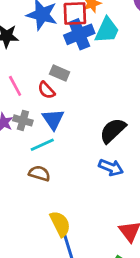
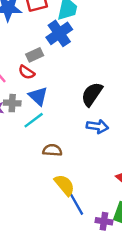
blue cross: (79, 34) -> (59, 33), moved
gray rectangle: (60, 73) -> (35, 55), turned -35
brown semicircle: (39, 173) -> (52, 150), moved

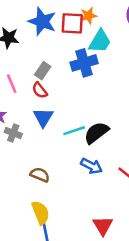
gray rectangle: (35, 55) -> (43, 71), moved, turned -49
gray cross: (12, 103) -> (13, 133), moved
cyan line: (34, 120) -> (74, 131), moved

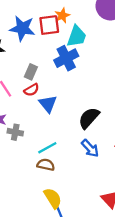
red semicircle: (40, 90) -> (32, 90), turned -72
blue triangle: (43, 117) -> (48, 104), moved
cyan line: (74, 131) -> (47, 148), moved
blue arrow: (91, 166) -> (90, 148), turned 30

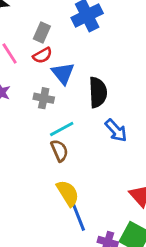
black semicircle: (89, 118) -> (98, 92), moved, turned 135
gray cross: (15, 132) -> (44, 98), moved
brown semicircle: (46, 165) -> (59, 151), turned 54

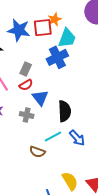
cyan line: (62, 129) -> (53, 136), moved
brown semicircle: (59, 151) -> (37, 152), turned 133
yellow semicircle: (68, 193) -> (70, 181), moved

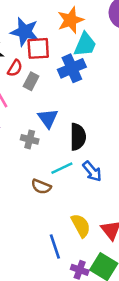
orange star: (55, 19) -> (71, 20), size x1.5
red square: (43, 28) -> (38, 48), moved
red semicircle: (26, 85) -> (15, 68), moved, turned -32

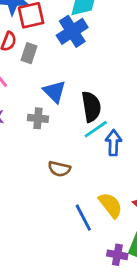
cyan line: (62, 168) -> (96, 129), moved
blue arrow: (92, 171) -> (113, 143), turned -130
blue line: (55, 246) -> (83, 218), moved

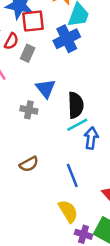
brown semicircle: (59, 169) -> (29, 164), moved, turned -48
yellow semicircle: (110, 205) -> (68, 211), moved
blue line: (83, 218) -> (72, 175), moved

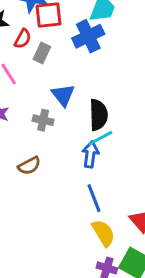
blue arrow: (91, 138) -> (90, 154), moved
brown semicircle: (29, 164) -> (29, 166), moved
yellow semicircle: (68, 211) -> (103, 233), moved

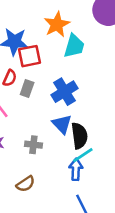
blue cross: (88, 36) -> (64, 92), moved
blue triangle: (63, 95) -> (62, 124), moved

